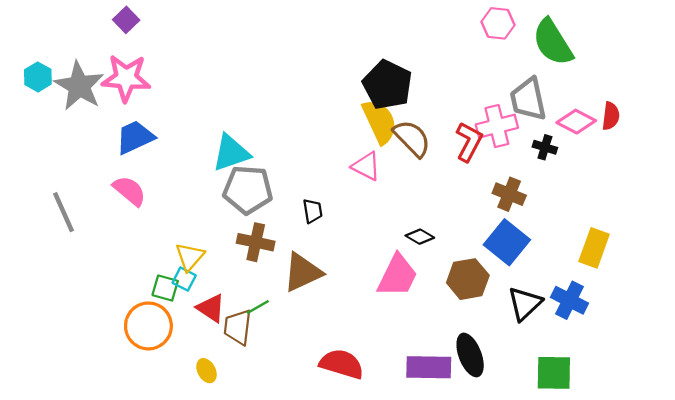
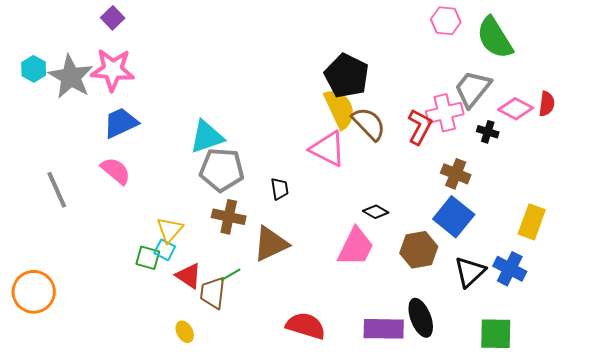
gray trapezoid: (528, 99) -> (473, 89), turned 51
pink triangle: (366, 166) -> (328, 149), size x1.4
orange circle: (148, 326) -> (34, 292), moved

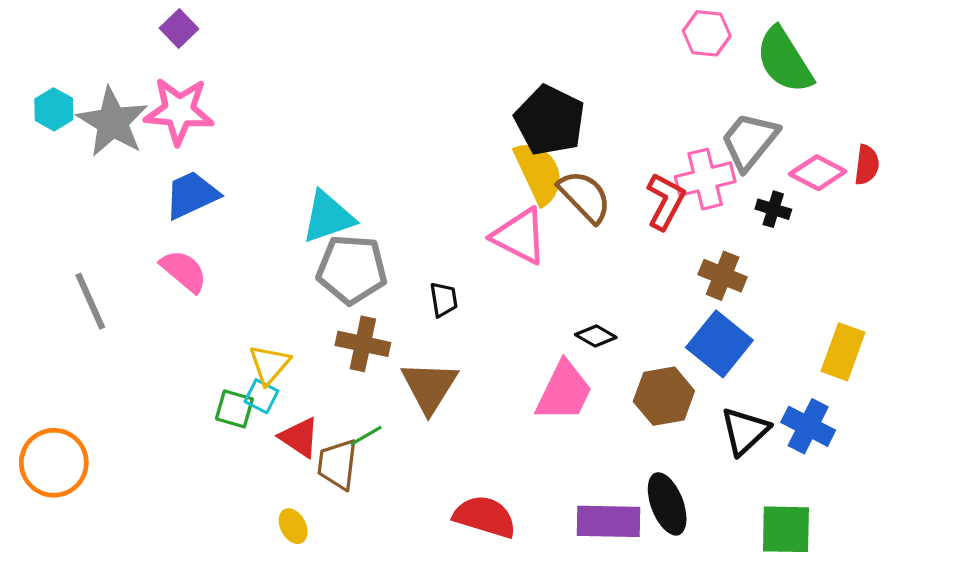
brown triangle: (271, 244) -> (429, 387), turned -33

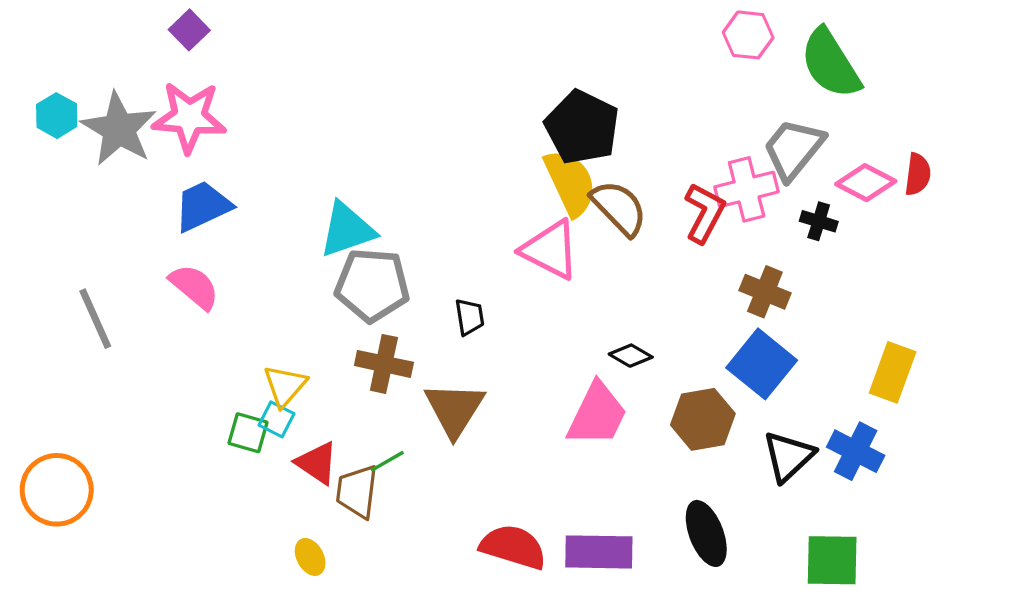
purple rectangle: (608, 521) -> (599, 552), moved

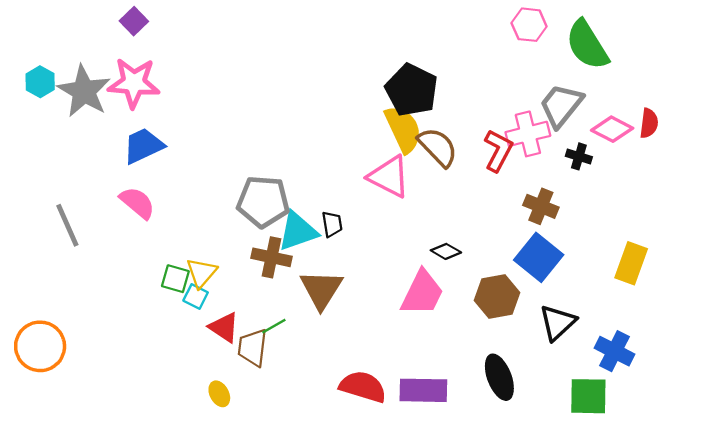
cyan triangle: (347, 230) -> (298, 231), moved
green square: (248, 433) -> (175, 279), moved
blue cross: (856, 451) -> (614, 351), moved

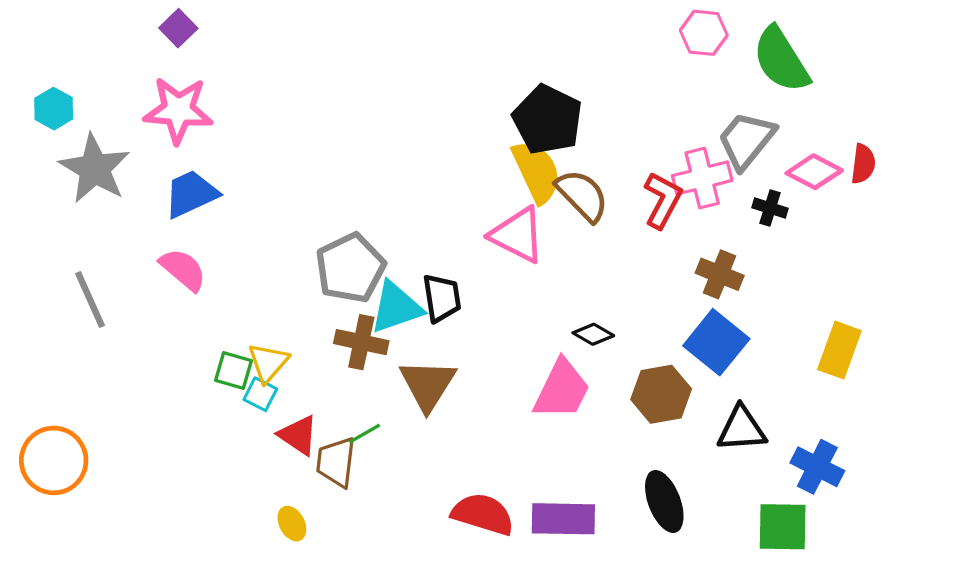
gray star: (84, 91) -> (95, 169), moved
gray pentagon: (263, 202) -> (350, 268), turned -30
black trapezoid: (332, 224) -> (442, 298), size x1.4
black triangle: (558, 323) -> (742, 429), turned 39

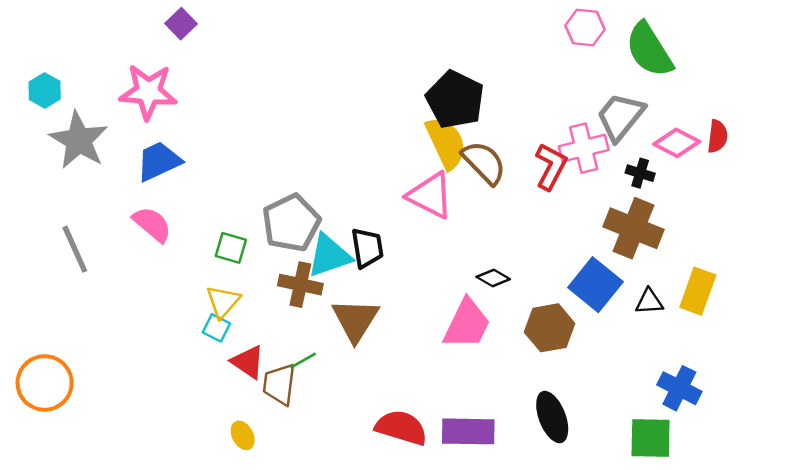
purple square: (178, 28) -> (181, 24), moved
brown cross: (720, 274) -> (634, 228), moved, size x1.5
green square: (234, 371) -> (231, 248), moved
black triangle: (742, 429) -> (649, 302), moved, size x0.7

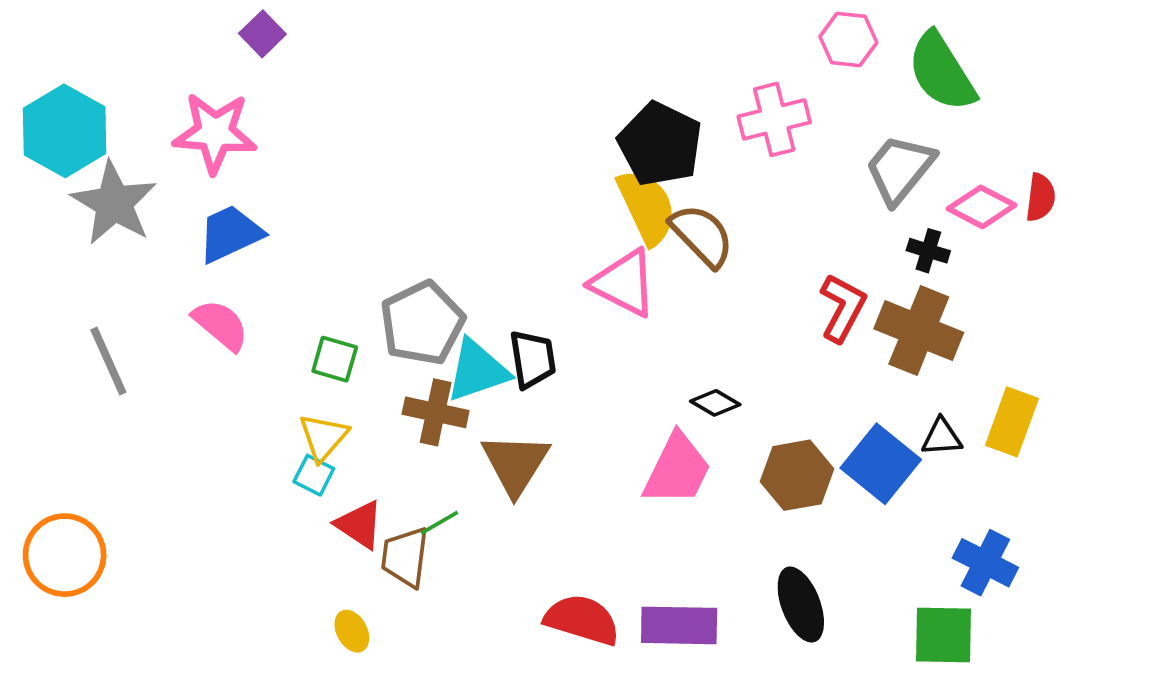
cyan hexagon: (45, 90) -> (65, 131), size x1.8
pink cross: (584, 148) -> (774, 119), moved
red L-shape: (551, 167) -> (843, 308), moved
blue square: (595, 285) -> (881, 464), moved

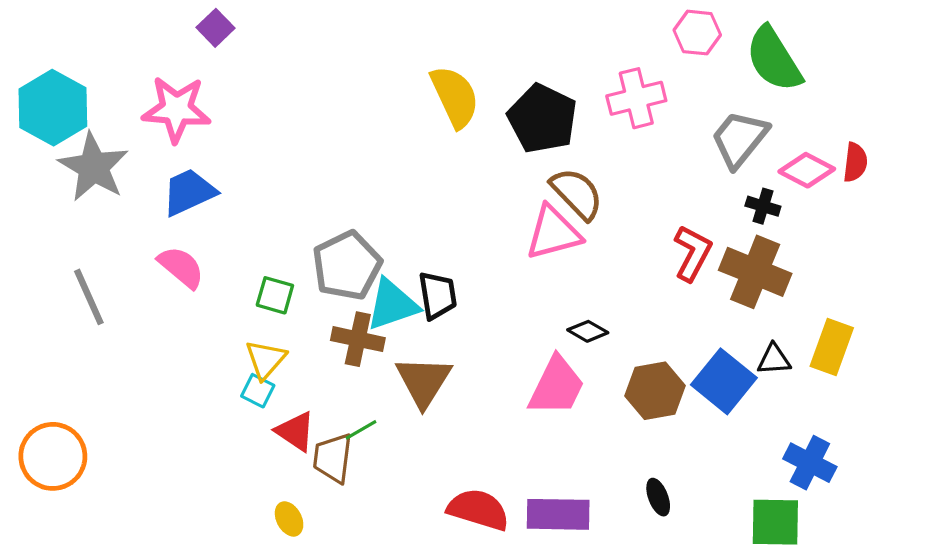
yellow semicircle: (647, 207) -> (455, 97), moved
pink triangle: (624, 283) -> (553, 233), moved, turned -42
black ellipse: (801, 605) -> (658, 497), size x0.6

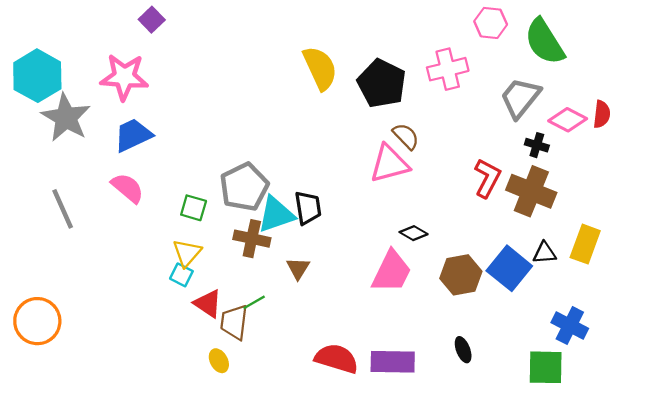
brown semicircle: (577, 194) -> (406, 136), size x0.7
brown triangle: (424, 381) -> (298, 268), size x0.6
yellow ellipse: (289, 519) -> (219, 361), moved

